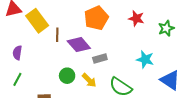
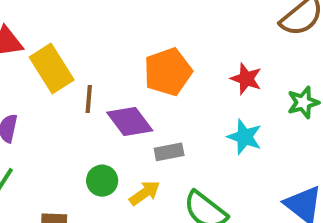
cyan star: (145, 59) -> (245, 137), moved
yellow arrow: (89, 80) -> (145, 193), turned -84

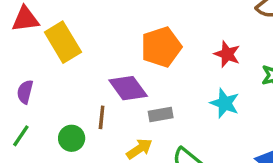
brown line: (89, 99) -> (102, 117), moved
green circle: (102, 181) -> (72, 138), moved

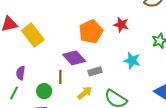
red star: (227, 54) -> (121, 25), moved
purple semicircle: (25, 92) -> (21, 73), moved

